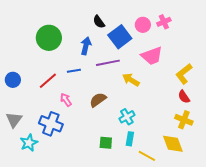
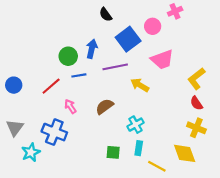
black semicircle: (99, 22) -> (106, 15), moved
pink cross: (164, 22) -> (175, 11), moved
green circle: (49, 38) -> (68, 56), moved, size x0.7

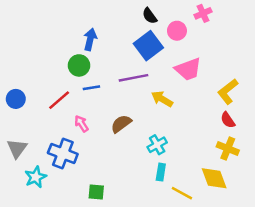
black semicircle: (106, 15) -> (150, 16), moved
blue arrow: (92, 49) -> (90, 39), moved
green square: (113, 152) -> (96, 192), moved

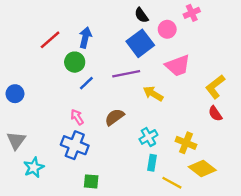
blue line: (91, 88) -> (86, 83), turned -35
red line: (59, 100) -> (50, 40), moved
yellow cross: (228, 149) -> (186, 143), moved
blue cross: (63, 153) -> (75, 145), moved
yellow diamond: (214, 178) -> (202, 169), turned -32

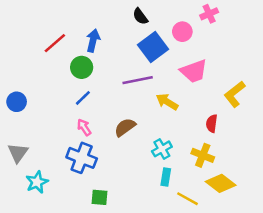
black semicircle: (141, 15) -> (140, 16), moved
blue line: (86, 83) -> (83, 98), moved
red semicircle: (215, 114) -> (212, 123), moved, turned 42

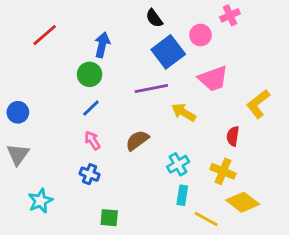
red line: (55, 43) -> (45, 35), moved
gray triangle: (18, 153) -> (18, 154), moved
blue cross: (82, 158) -> (90, 174), size x0.6

